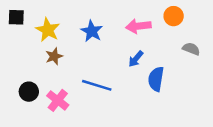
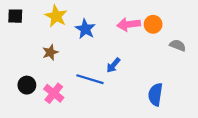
orange circle: (174, 16) -> (153, 24), moved
yellow star: (48, 30) -> (56, 16), moved
blue arrow: (136, 59) -> (113, 65), moved
blue semicircle: (156, 79) -> (155, 94), moved

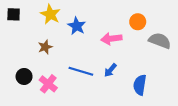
pink arrow: (129, 24) -> (111, 39), moved
gray semicircle: (178, 45) -> (160, 41), size x1.5
blue arrow: (113, 65) -> (110, 70), moved

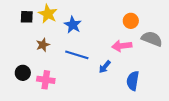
black square: (14, 14) -> (27, 17), moved
pink arrow: (111, 39) -> (122, 46), moved
blue line: (81, 71) -> (77, 55), moved
pink cross: (48, 84) -> (46, 80), turned -30

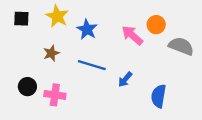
black square: (27, 17) -> (21, 19), moved
pink arrow: (122, 46) -> (132, 35), moved, turned 48

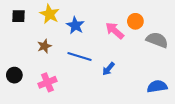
black circle: (27, 87) -> (14, 75), moved
pink cross: (55, 95) -> (47, 82), turned -30
blue semicircle: (159, 96) -> (157, 86), moved, turned 72

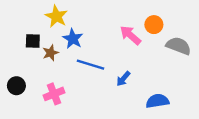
black square: (18, 16) -> (33, 41), moved
blue star: (75, 25) -> (73, 39), moved
blue semicircle: (157, 86) -> (157, 101), moved

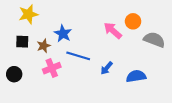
yellow star: (56, 16) -> (28, 14), moved, turned 30
black square: (33, 41) -> (22, 42), moved
pink cross: (54, 94) -> (52, 68), moved
blue semicircle: (157, 101) -> (136, 76), moved

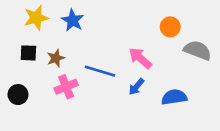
pink arrow: (113, 30) -> (140, 58), moved
blue star: (63, 34) -> (73, 20), moved

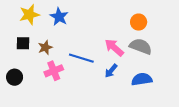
gray semicircle: (198, 50) -> (141, 46), moved

